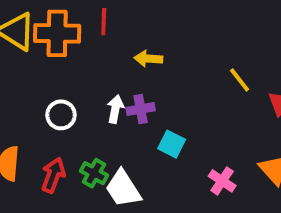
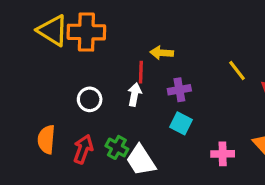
red line: (104, 22) -> (141, 72), moved
purple cross: (141, 109) -> (179, 90), moved
pink cross: (222, 181) -> (223, 154), turned -35

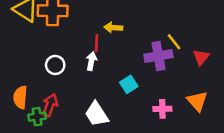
purple cross: (179, 90) -> (158, 56), moved, size x1.5
cyan square: (181, 123) -> (129, 84), turned 30
green cross: (117, 147) -> (37, 117), moved, turned -36

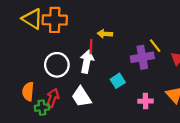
white arrow: (91, 61) -> (87, 62), size x1.5
white circle: (55, 65) -> (57, 65), size x1.5
white trapezoid: (97, 114) -> (81, 97), moved

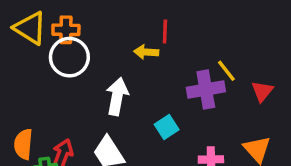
orange cross: (55, 20) -> (66, 30), size x0.7
red line: (91, 47) -> (165, 32), moved
white circle: (57, 65) -> (69, 57), moved

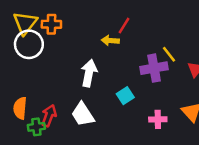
yellow triangle: (30, 28) -> (25, 23), turned 36
red line: (165, 32) -> (124, 26), turned 30
white circle: (69, 57) -> (29, 44), moved

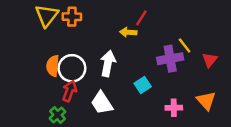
white circle: (29, 44) -> (72, 68), moved
orange semicircle: (20, 108) -> (53, 66), moved
red arrow: (49, 116) -> (70, 91), moved
green cross: (36, 127) -> (58, 115), turned -35

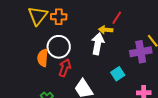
white arrow: (108, 63) -> (98, 44), moved
white circle: (72, 68) -> (59, 47), moved
red arrow: (70, 91) -> (65, 68), moved

